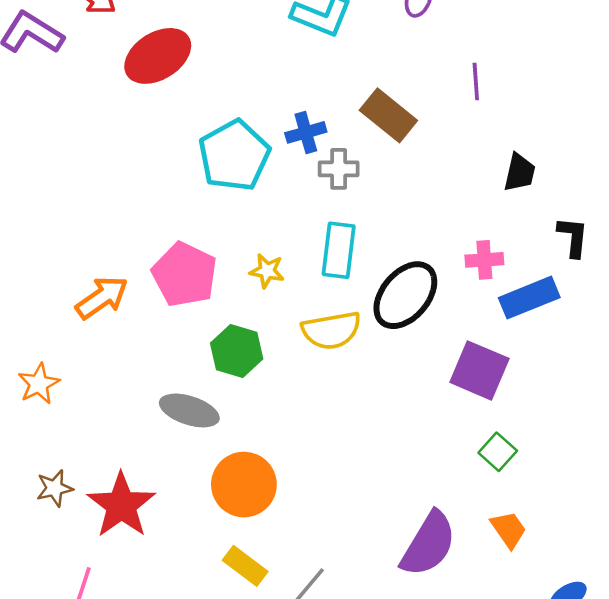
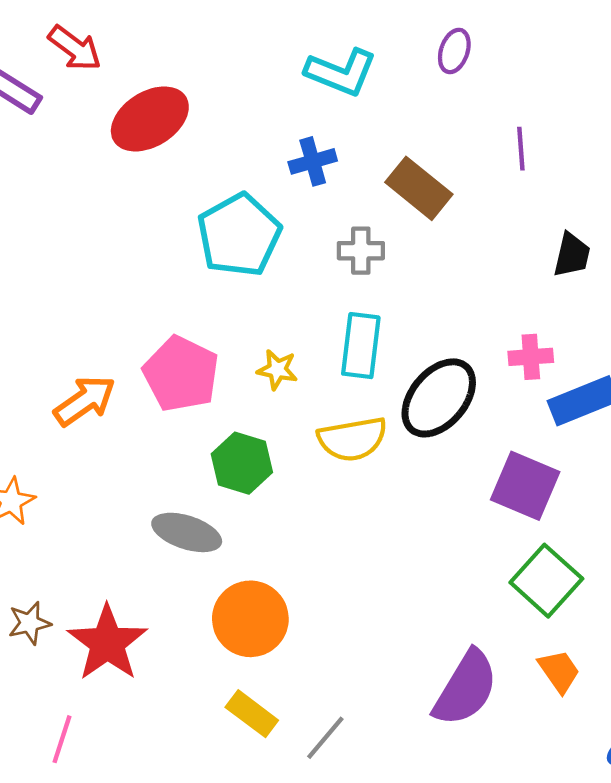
blue cross: (306, 132) -> (313, 161), moved
green square: (498, 452) -> (546, 581), size x1.6

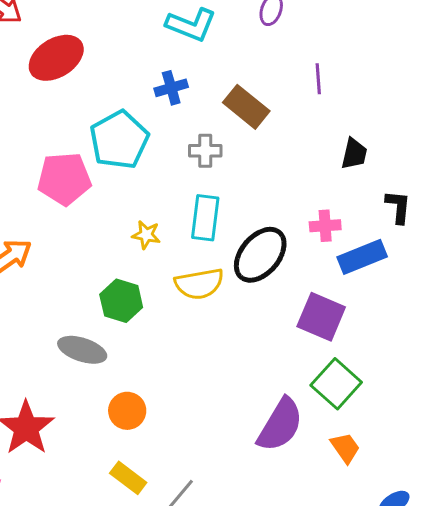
pink pentagon: (181, 374) -> (64, 179), moved, turned -30
orange circle: (250, 619) -> (127, 411), size x0.7
purple semicircle: (466, 688) -> (280, 425), moved

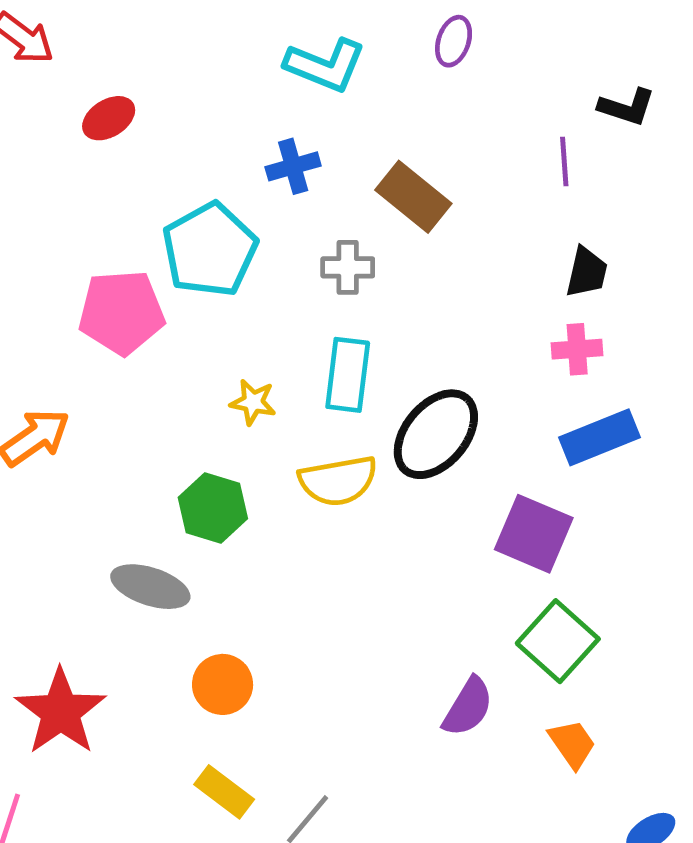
red ellipse: (56, 58) -> (109, 118), size x0.6
purple line: (318, 79) -> (564, 162), moved
black L-shape: (398, 207) -> (627, 107), moved, turned 102
pink cross: (325, 226) -> (577, 349), moved
purple semicircle: (280, 425) -> (468, 707), size x0.7

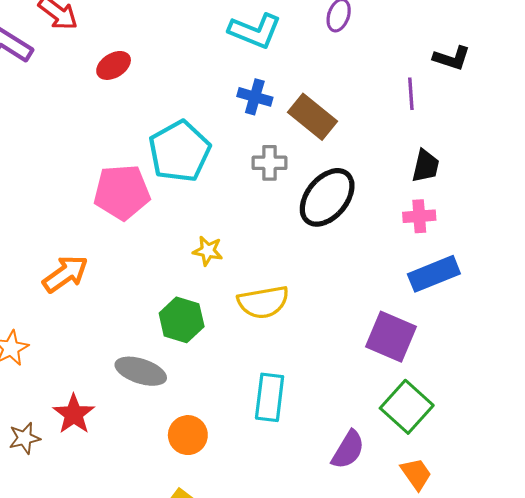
blue cross: (293, 166) -> (255, 97), moved, turned 32
cyan rectangle: (348, 375) -> (270, 397), moved
black ellipse: (436, 434) -> (327, 197), moved
red star: (61, 712) -> (74, 414), moved, size x0.7

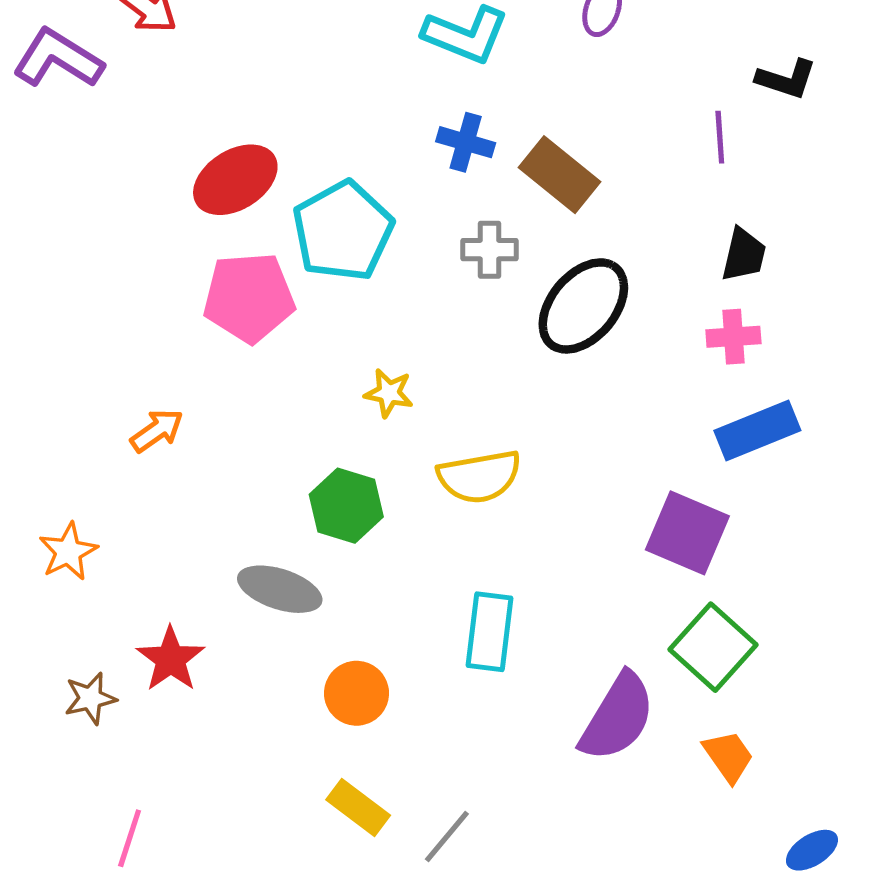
red ellipse: (114, 65) -> (235, 180), moved, size x1.5
orange arrow: (65, 274) -> (157, 431), size x0.7
purple semicircle: (348, 450) -> (617, 717), size x1.4

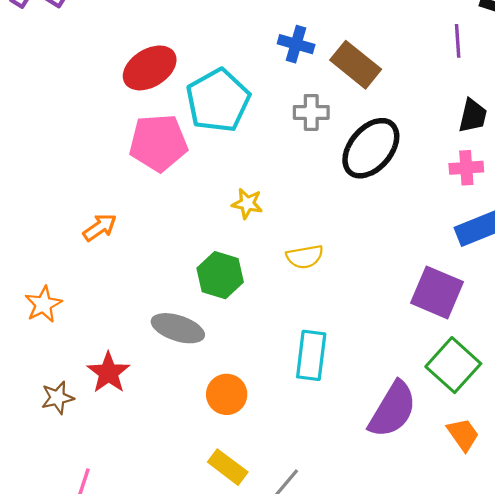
yellow semicircle: (479, 477) -> (305, 257), size x0.7

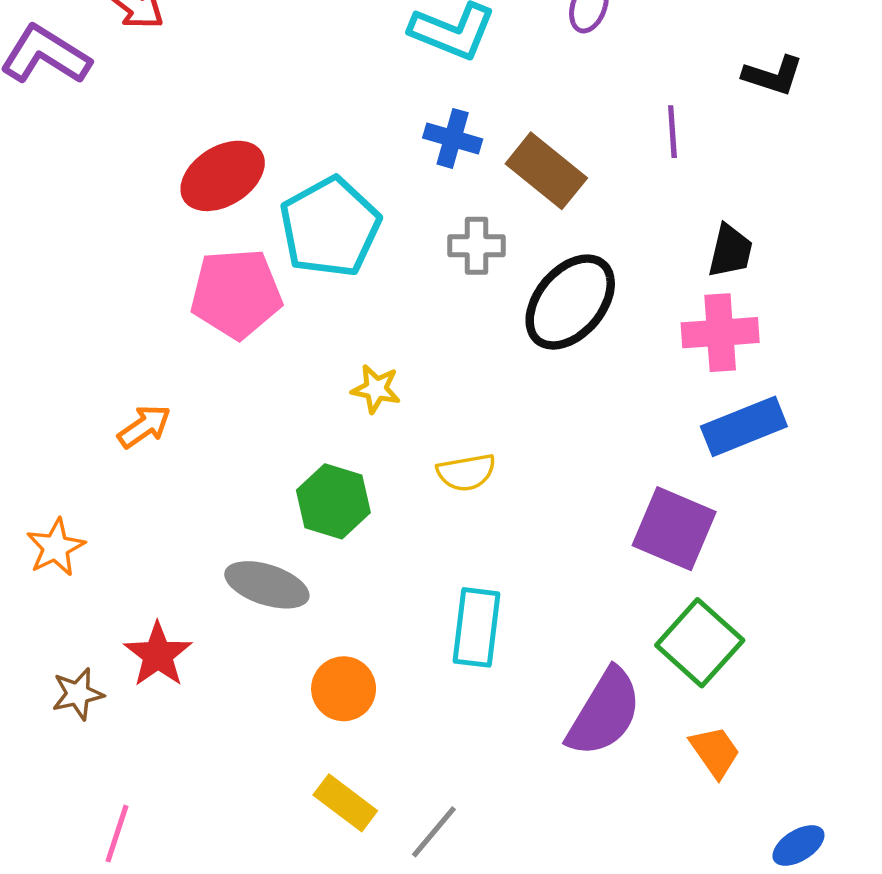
purple line: (458, 41) -> (672, 132), moved
pink cross: (466, 168) -> (720, 333), size x1.4

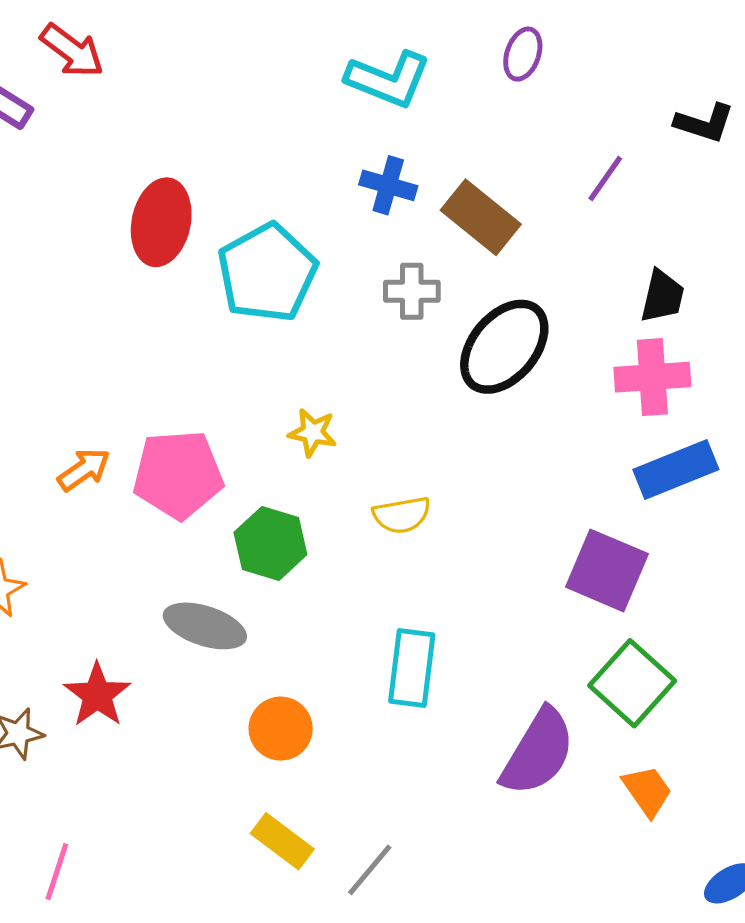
purple line: (672, 132) -> (605, 179), turned 39
red ellipse: (223, 176) -> (161, 222), turned -46
pink pentagon: (236, 293) -> (178, 475), moved

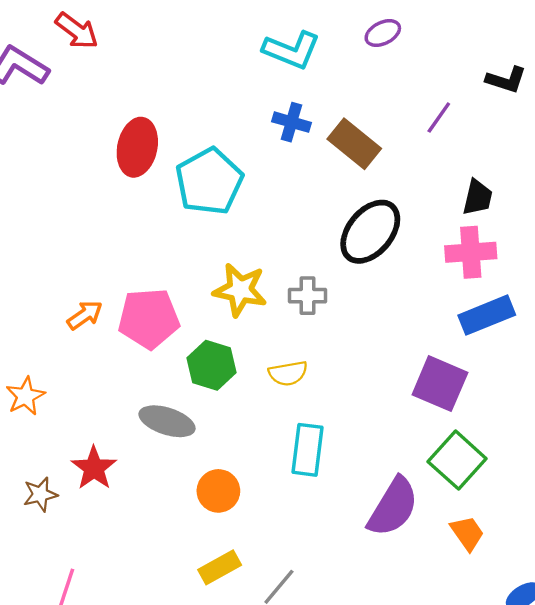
purple ellipse: (523, 54) -> (383, 33), turned 44
gray cross: (412, 291) -> (307, 296), moved
yellow star: (313, 433) -> (240, 290), size x1.6
yellow semicircle: (402, 515) -> (288, 373), moved
yellow rectangle: (282, 841) -> (220, 567), turned -66

